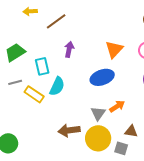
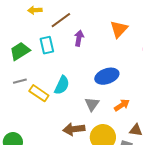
purple arrow: (69, 49) -> (79, 38), moved
orange triangle: (114, 49) -> (119, 29), moved
cyan rectangle: (42, 66) -> (47, 45), moved
gray triangle: (98, 113) -> (92, 104), moved

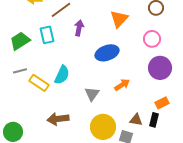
blue ellipse: (107, 76) -> (107, 53), moved
orange arrow: (122, 105) -> (122, 85), moved
brown arrow: (74, 129) -> (58, 119), moved

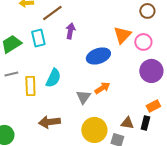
orange triangle: (119, 19) -> (122, 35), moved
yellow rectangle: (39, 83) -> (30, 86), turned 54
orange arrow: (122, 85) -> (102, 88), moved

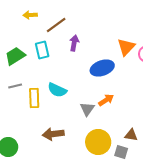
cyan semicircle: (53, 78) -> (57, 90), turned 90

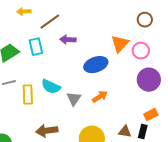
purple arrow: (74, 43) -> (68, 40), turned -98
gray triangle: (87, 109) -> (74, 99), moved

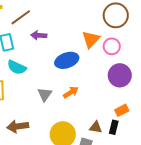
brown circle: (145, 20) -> (116, 15), size x1.6
cyan semicircle: (51, 87) -> (17, 67), moved

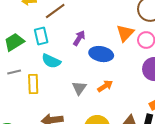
purple arrow: (39, 35) -> (79, 38), moved, turned 119
blue ellipse: (67, 60) -> (101, 54), turned 30

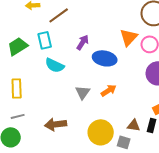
gray line: (14, 72) -> (18, 116), moved
yellow rectangle: (33, 84) -> (17, 88), moved

